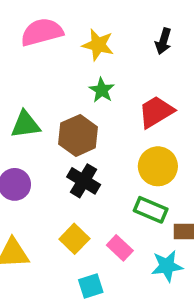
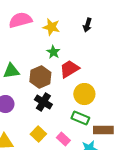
red trapezoid: (156, 112) -> (69, 69), moved

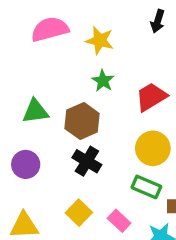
black arrow: (87, 25) -> (158, 21), moved
red trapezoid: (69, 69) -> (151, 97), moved

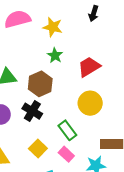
black cross: (87, 161) -> (32, 111), moved
green rectangle: (146, 187) -> (67, 130), moved, turned 30

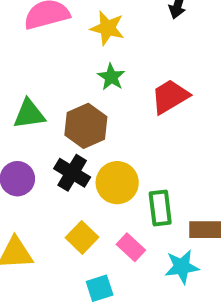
yellow circle: (90, 103) -> (117, 183), moved
green rectangle: (67, 130) -> (160, 208), moved, turned 30

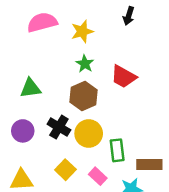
yellow star: (107, 28) -> (82, 31), turned -30
red trapezoid: (170, 97) -> (124, 77), turned -120
brown hexagon: (86, 126) -> (83, 96), moved

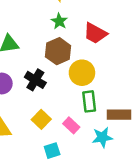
yellow circle: (89, 133) -> (82, 73), moved

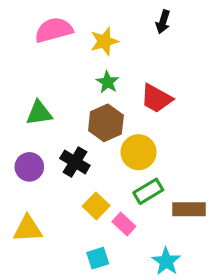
green rectangle: (89, 101) -> (148, 191), turned 66
yellow square: (41, 119) -> (96, 206), moved
cyan star: (102, 137) -> (166, 261), moved, turned -30

